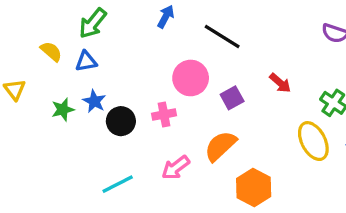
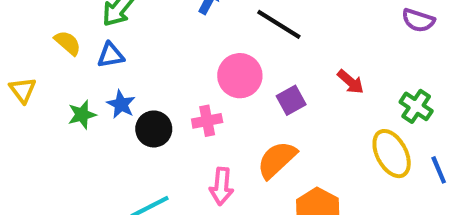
pink arrow: (176, 168) -> (221, 186), turned -48

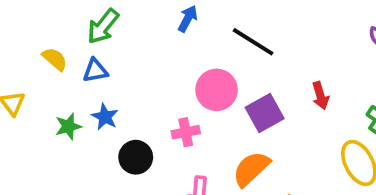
red arrow: (351, 82) -> (320, 96), turned 32
purple square: (291, 100) -> (265, 113), size x1.4
black circle: (154, 129) -> (136, 157), moved

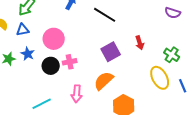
pink circle: (217, 90) -> (54, 39), moved
black circle: (136, 157) -> (51, 66), moved

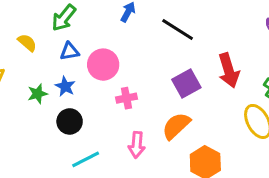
blue triangle: (23, 30) -> (70, 51), moved
red arrow: (140, 43) -> (229, 70), size x1.6
black circle: (51, 66) -> (70, 121), moved

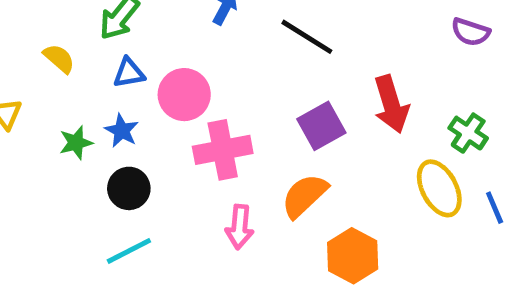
pink cross: (127, 98) -> (223, 150), size x1.6
cyan line: (86, 159) -> (129, 251), moved

